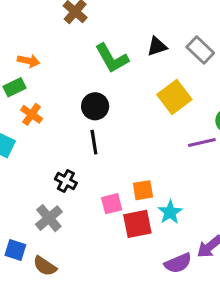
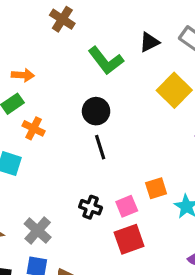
black cross: (66, 181) -> (91, 207), moved
gray cross: (49, 218) -> (38, 230), moved
red square: (137, 224) -> (129, 239), moved

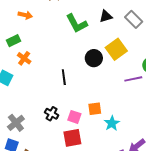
orange arrow: (23, 75) -> (25, 15), moved
black circle: (96, 111) -> (94, 58), moved
pink square: (127, 206) -> (74, 117), turned 32

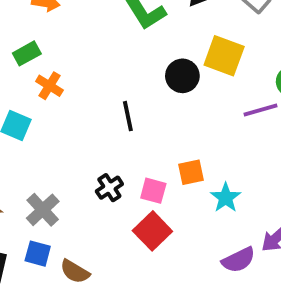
yellow square: (116, 49) -> (224, 56), turned -30
black cross: (52, 114) -> (109, 188), turned 32
red square: (72, 138) -> (152, 231), turned -30

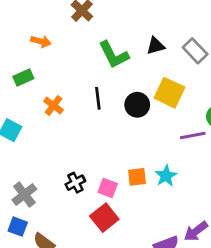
orange cross: (49, 86) -> (53, 105), moved
black line: (128, 116) -> (98, 98), moved
cyan star: (226, 198) -> (166, 176), moved

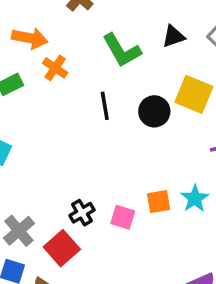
orange arrow: (41, 41) -> (30, 38), size x1.4
orange cross: (53, 105) -> (55, 68), moved
red square: (104, 218) -> (62, 248), moved

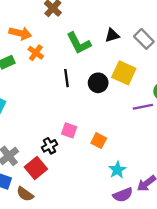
cyan star: (195, 198) -> (117, 170), moved
orange square: (159, 202) -> (99, 141), turned 35
pink square: (123, 217) -> (69, 130), moved

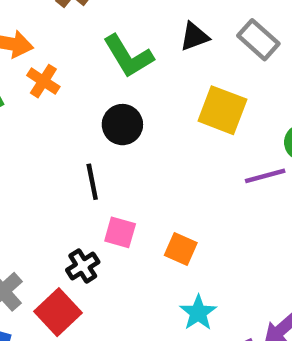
black line: (67, 78) -> (92, 182), moved
black circle: (98, 83) -> (122, 125), moved
cyan star: (117, 170) -> (198, 313), moved

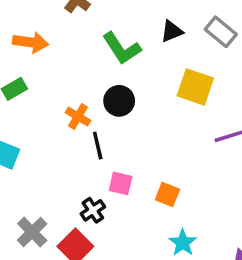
orange cross: (43, 81) -> (78, 116), moved

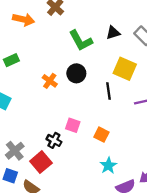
orange arrow: (31, 42) -> (24, 20), moved
black line: (98, 146) -> (108, 91), moved
black cross: (93, 210) -> (54, 140), turned -32

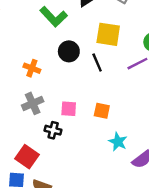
black circle: (76, 73) -> (69, 51), moved
gray cross: (15, 151) -> (33, 103), moved, turned 30
red square: (41, 162) -> (27, 157), moved

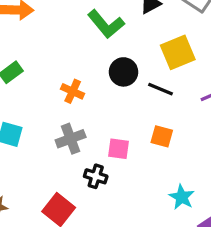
yellow square: (108, 34) -> (178, 52), turned -35
black line: (97, 63) -> (160, 89), turned -48
orange square: (102, 111) -> (162, 136), moved

